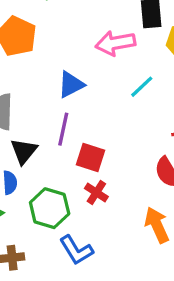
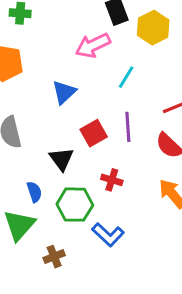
purple line: (63, 129) -> (128, 127), moved
black triangle: (24, 151) -> (61, 159), moved
red square: (91, 158) -> (94, 133), moved, turned -32

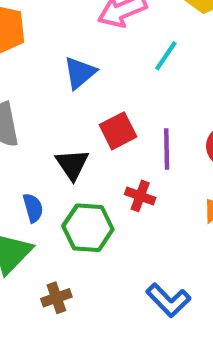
purple line: (128, 127) -> (167, 149), moved
blue L-shape: (108, 235) -> (168, 300), moved

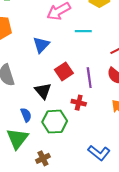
cyan line: (166, 56) -> (83, 31), turned 63

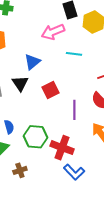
purple line: (89, 78) -> (74, 110), moved
black triangle: (43, 91) -> (20, 83), moved
red cross: (79, 103) -> (62, 148), moved, size x1.6

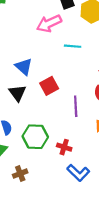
blue triangle: (32, 62) -> (24, 67), moved, turned -36
black triangle: (20, 83) -> (17, 93), moved
red cross: (62, 148) -> (64, 147), size x0.6

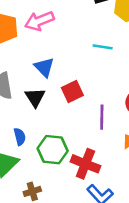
pink arrow: (49, 23) -> (39, 21), moved
red cross: (64, 147) -> (85, 164), size x1.6

